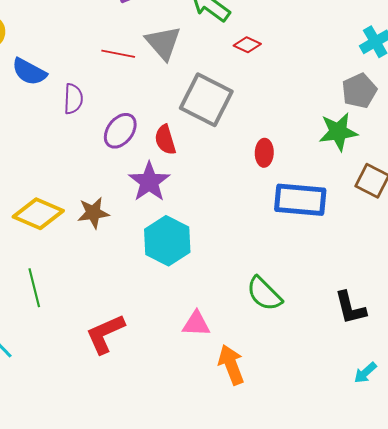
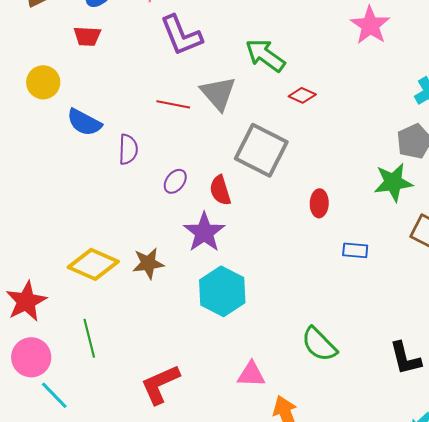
purple ellipse: (120, 131) -> (175, 181), size x0.7
blue rectangle: (300, 200) -> (355, 250), size x0.5

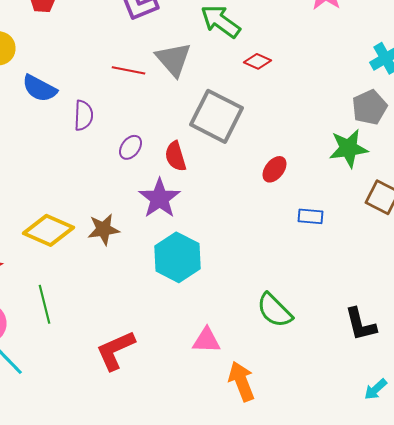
red ellipse: (319, 203) -> (274, 169), turned 36

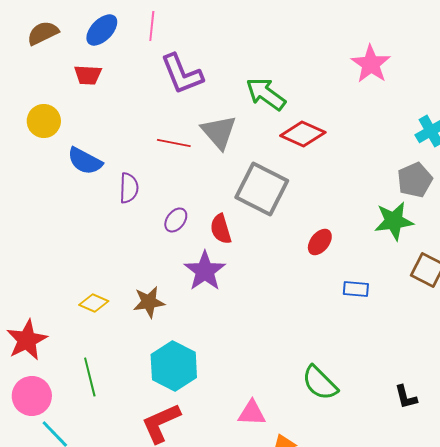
red diamond: (258, 61) -> (303, 134), size x1.6
yellow diamond: (48, 230) -> (94, 303), size x0.6
cyan hexagon: (178, 257) -> (174, 366), moved
black L-shape: (360, 324) -> (406, 397), size x0.7

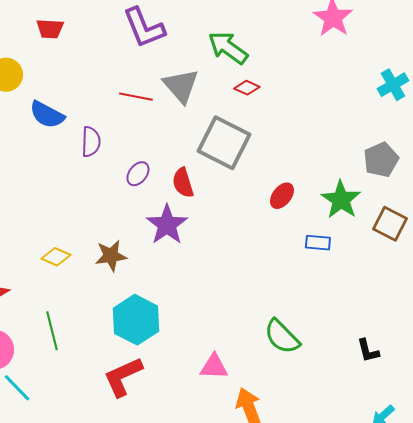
red diamond: (303, 134) -> (247, 88), moved, size x0.6
gray pentagon: (415, 180) -> (381, 160), moved
green star: (394, 221) -> (341, 200), moved, turned -30

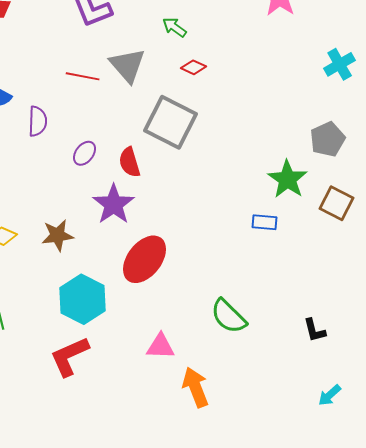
green arrow: (228, 48) -> (175, 27), size x0.6
red ellipse: (282, 196) -> (145, 259), moved, size x1.8

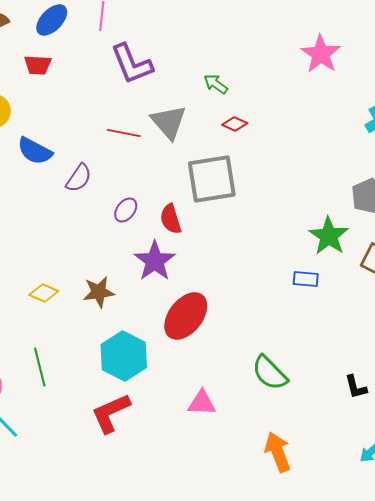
purple semicircle: (38, 121) -> (79, 178), turned 32
gray square: (171, 122) -> (212, 179), turned -36
orange arrow: (196, 387) -> (278, 452), moved

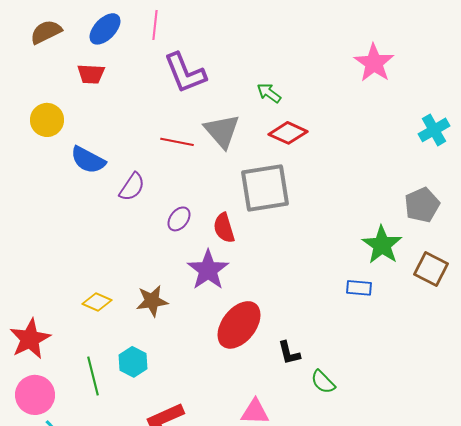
red diamond: (235, 124) -> (288, 133), size x1.5
cyan hexagon: (124, 356) -> (133, 362), moved, size x0.6
green semicircle: (270, 373) -> (323, 382), size x0.7
black L-shape: (356, 387) -> (289, 353), moved

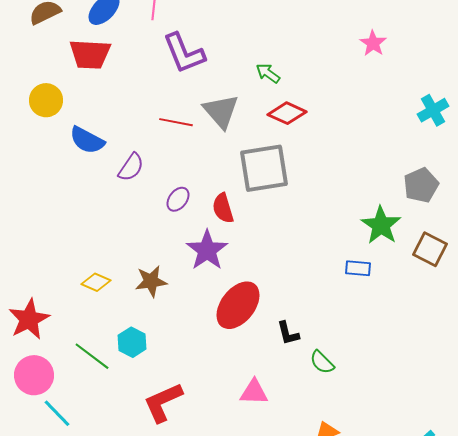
pink star: (374, 63) -> (373, 43), size x0.7
red trapezoid: (91, 74) -> (90, 54), size x1.5
green line: (93, 376) -> (92, 356), turned -39

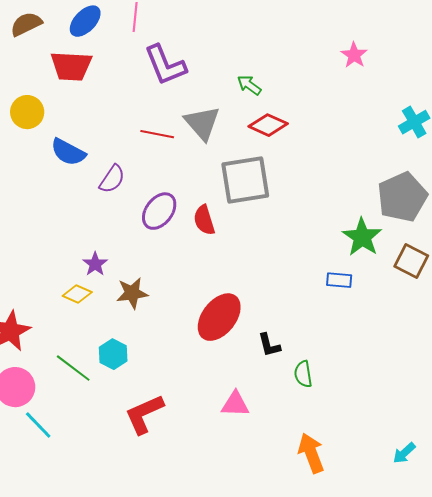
gray pentagon: (421, 185) -> (402, 197), size x1.4
purple ellipse: (178, 199) -> (159, 211), size x1.5
purple star: (207, 250) -> (95, 264), moved, size x0.6
green semicircle: (322, 362) -> (303, 374), turned 36

